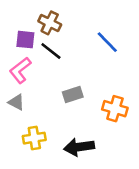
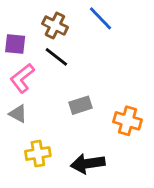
purple square: (25, 40) -> (15, 44), moved
blue line: (107, 42) -> (100, 18), moved

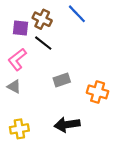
purple square: (15, 44) -> (20, 28), moved
yellow cross: (38, 154) -> (19, 129), moved

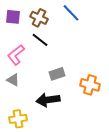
purple square: (20, 28) -> (13, 17), moved
black arrow: (67, 125) -> (48, 100), moved

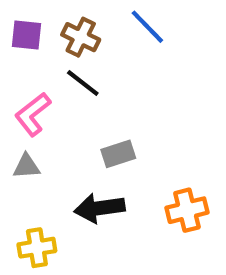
gray triangle: (13, 80) -> (26, 166), turned -32
orange cross: (90, 85) -> (187, 210), moved, turned -30

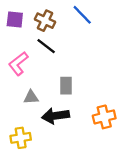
gray rectangle: (118, 154) -> (66, 86), turned -72
gray triangle: (26, 166) -> (31, 97), moved

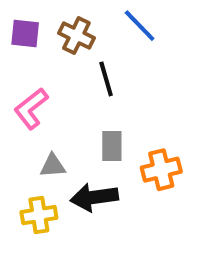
black line: (46, 46) -> (106, 79), moved, turned 36
orange cross: (104, 117) -> (161, 170), moved
yellow cross: (21, 138) -> (39, 215), moved

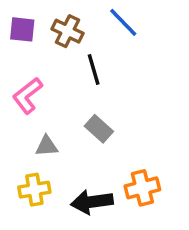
gray rectangle: (112, 146) -> (99, 129), turned -48
orange cross: (161, 170) -> (142, 188), moved
black arrow: (94, 197) -> (92, 202), moved

